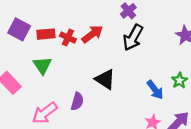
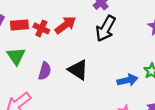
blue arrow: (155, 90) -> (127, 80), turned -66
purple semicircle: (77, 101) -> (45, 71), moved

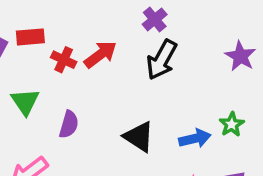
red rectangle: (19, 25) -> (30, 37), moved
black triangle: (78, 70) -> (139, 137), moved

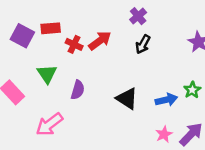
black arrow: (162, 60) -> (143, 44), size x0.7

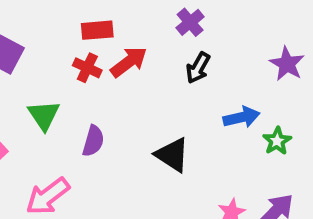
red rectangle: (51, 28) -> (97, 30), moved
blue arrow: (166, 100) -> (241, 117), moved

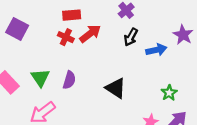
green triangle: (44, 115) -> (40, 78), moved
blue arrow: (241, 117) -> (156, 50), moved
green star: (277, 141) -> (169, 93), moved

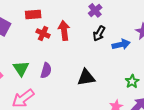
red rectangle: (72, 15) -> (33, 14), moved
red arrow: (90, 34) -> (64, 30), turned -60
black triangle: (116, 88) -> (86, 77), turned -42

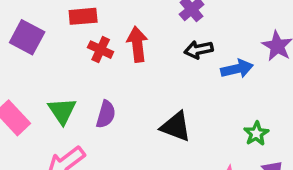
black arrow: (99, 33) -> (199, 50), turned 49
black triangle: (86, 77) -> (176, 127), turned 30

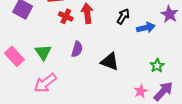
black arrow: (199, 50) -> (123, 16), turned 133
purple semicircle: (106, 114) -> (77, 49), moved

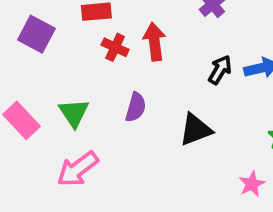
black arrow: (123, 16) -> (220, 70), moved
black triangle: (110, 61) -> (196, 130), turned -42

